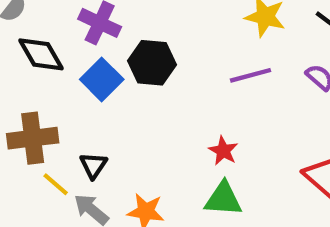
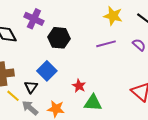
blue square: (102, 79) -> (47, 71), moved
red star: (223, 151) -> (79, 86), moved

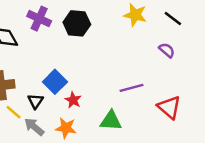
black hexagon: (59, 38) -> (77, 23), moved
purple line: (106, 44) -> (132, 88), moved
red star: (79, 86) -> (73, 100), moved

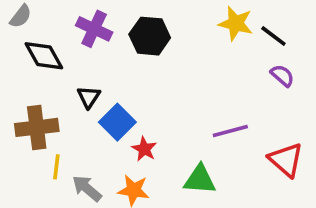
black line: (173, 19) -> (273, 36), moved
black triangle: (35, 101) -> (89, 97), moved
yellow line: (14, 112) -> (56, 167), turned 56

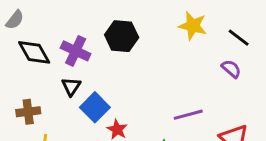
purple cross: (94, 29) -> (76, 51), moved
black line: (273, 36) -> (239, 38), moved
brown cross: (37, 127) -> (28, 112), size x0.7

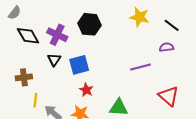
purple semicircle: (231, 69) -> (167, 47), turned -48
blue square: (95, 107) -> (79, 65), moved, turned 30
purple line: (188, 115) -> (140, 67), moved

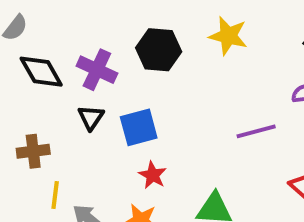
yellow star: (139, 17) -> (228, 36), moved

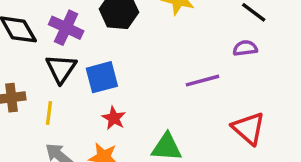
black triangle: (91, 117) -> (61, 69), size x1.4
yellow line: (55, 195) -> (49, 113), moved

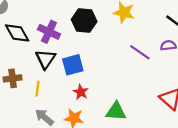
purple line: (202, 81) -> (140, 52), moved, turned 50

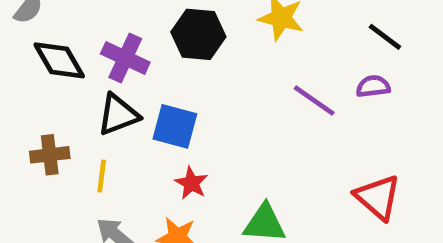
black triangle: (45, 59) -> (118, 115), turned 35
blue square: (73, 65) -> (175, 126), turned 30

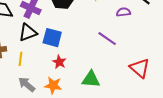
purple semicircle: (373, 86) -> (123, 12), moved
purple line: (314, 100) -> (107, 39), moved

